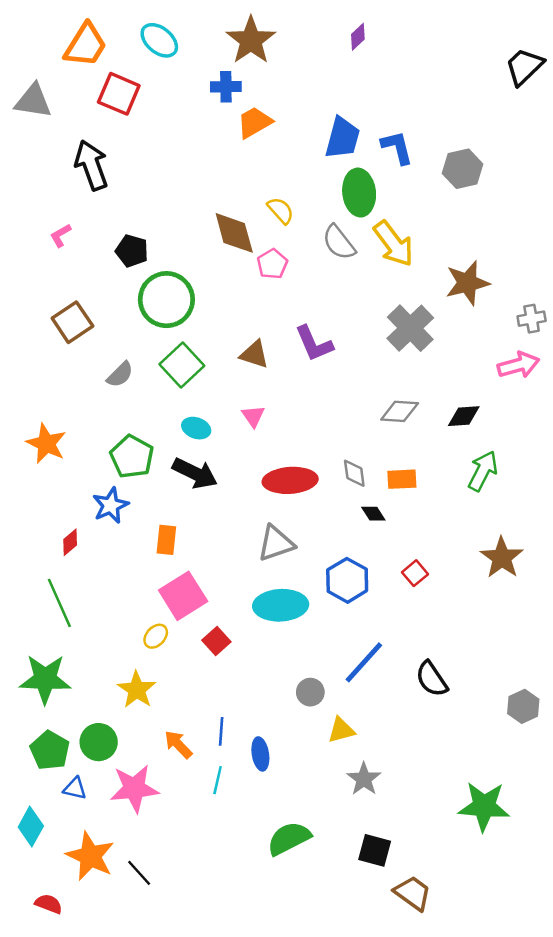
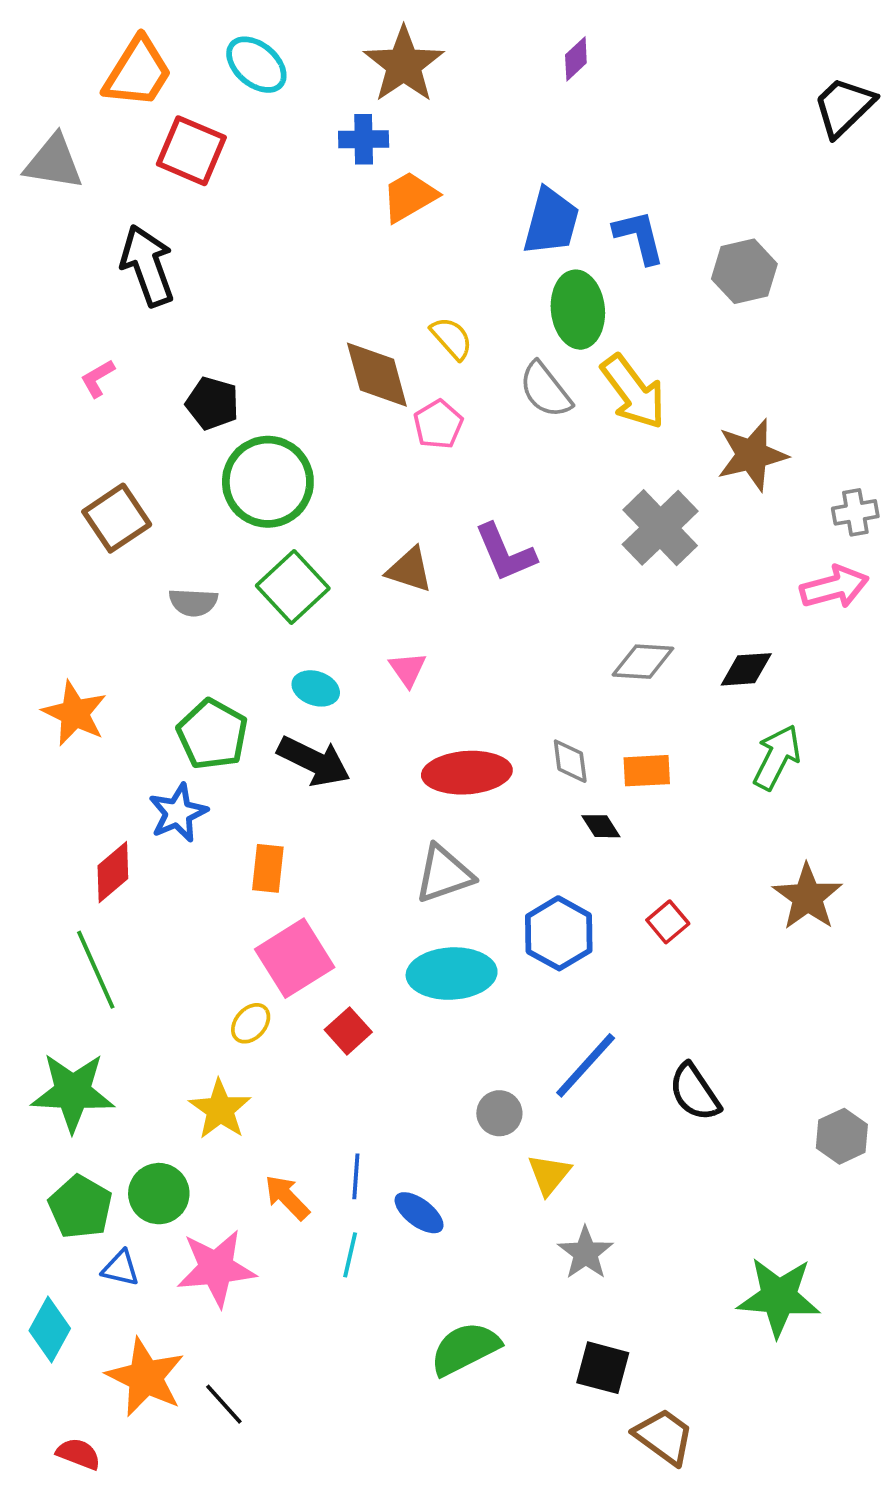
gray semicircle: (120, 375) -> (193, 602), turned 48
red diamond: (70, 542) -> (113, 872), size x1.4
yellow triangle: (341, 730) -> (549, 1174), turned -36
blue ellipse: (260, 754) -> (419, 1213), turned -44

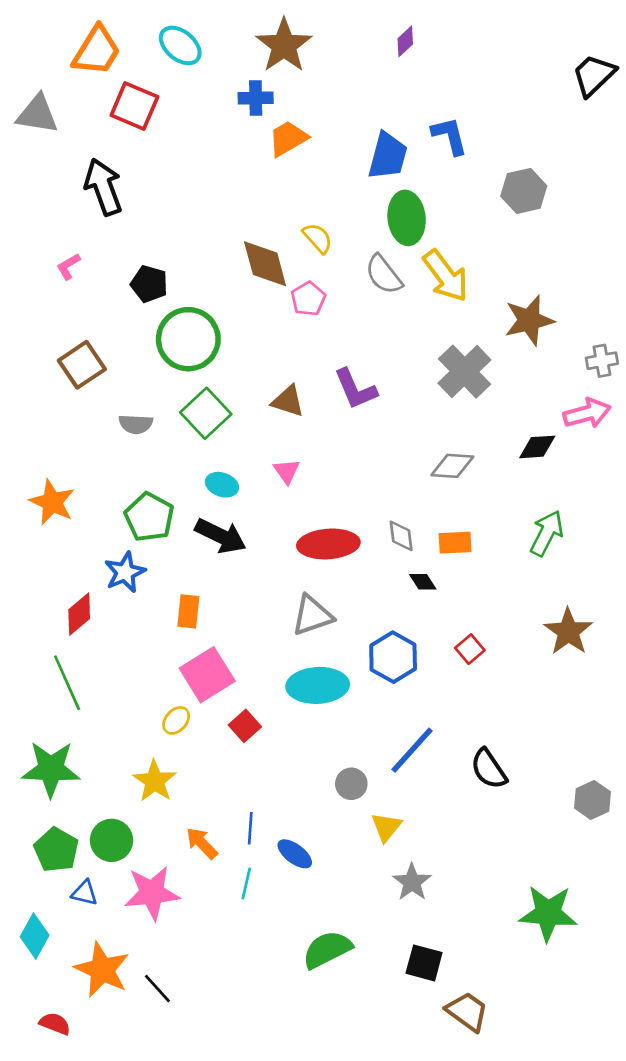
blue L-shape: (639, 237) -> (450, 136), moved
black diamond: (746, 669) -> (537, 447), moved

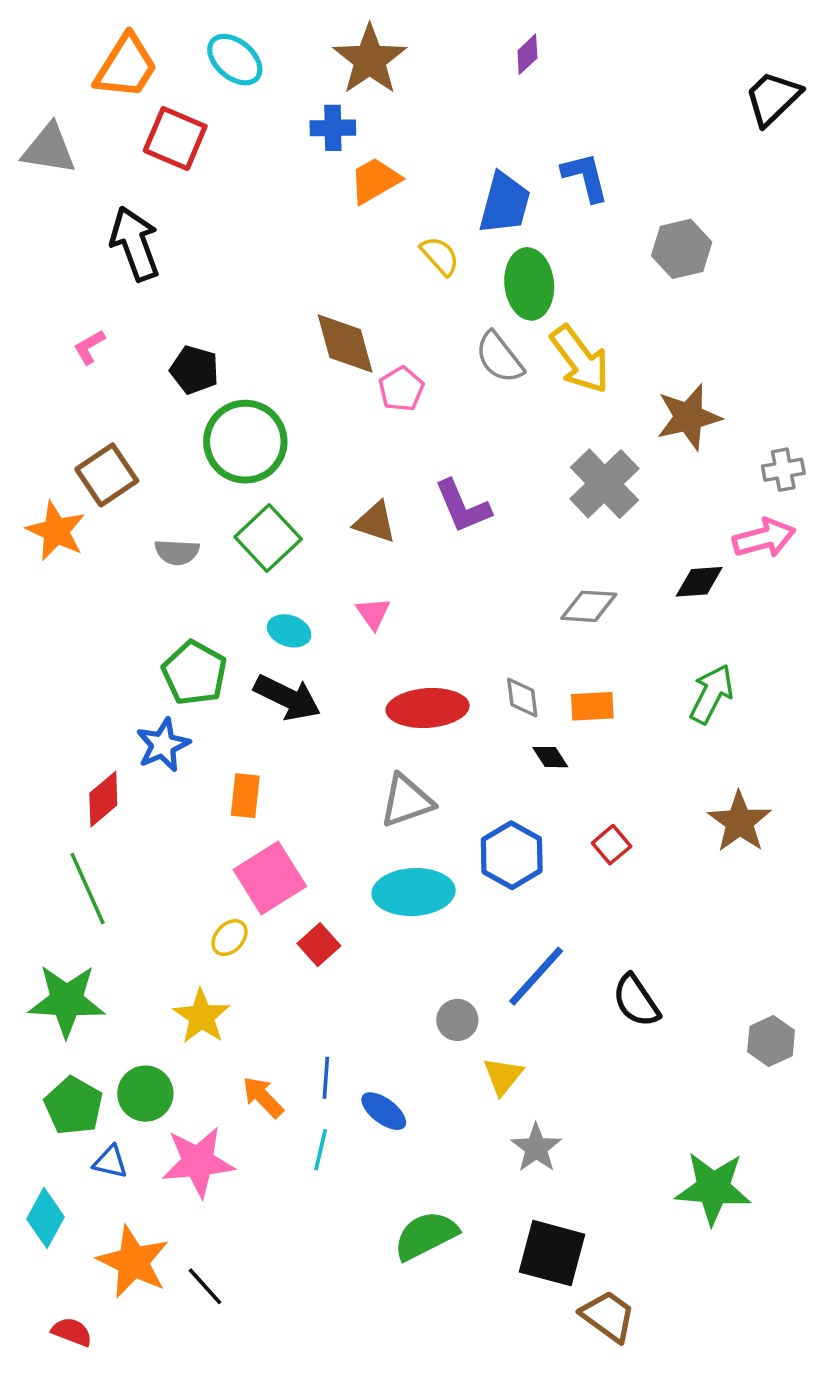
yellow semicircle: (318, 238) -> (440, 256), moved
orange star: (52, 502) -> (56, 531), moved
black square: (424, 963) -> (552, 1253), size x1.4

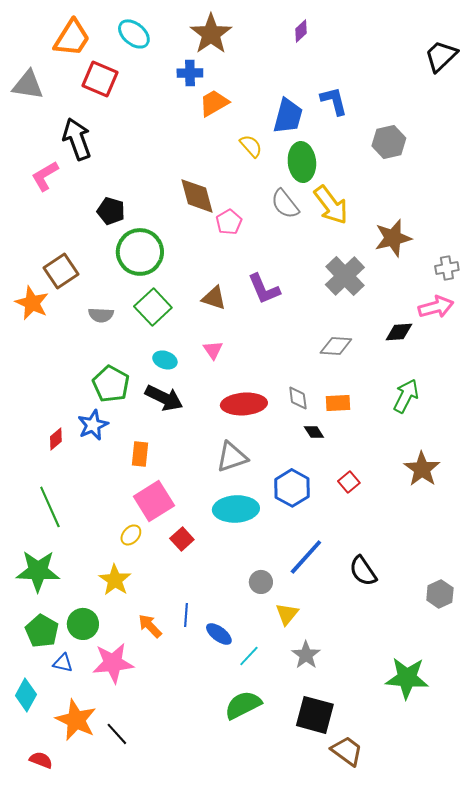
pink L-shape: (89, 347) -> (45, 176), moved, size x1.5
red diamond: (103, 799) -> (56, 439), moved, size x0.7
cyan line: (321, 1150) -> (249, 656), moved, turned 30

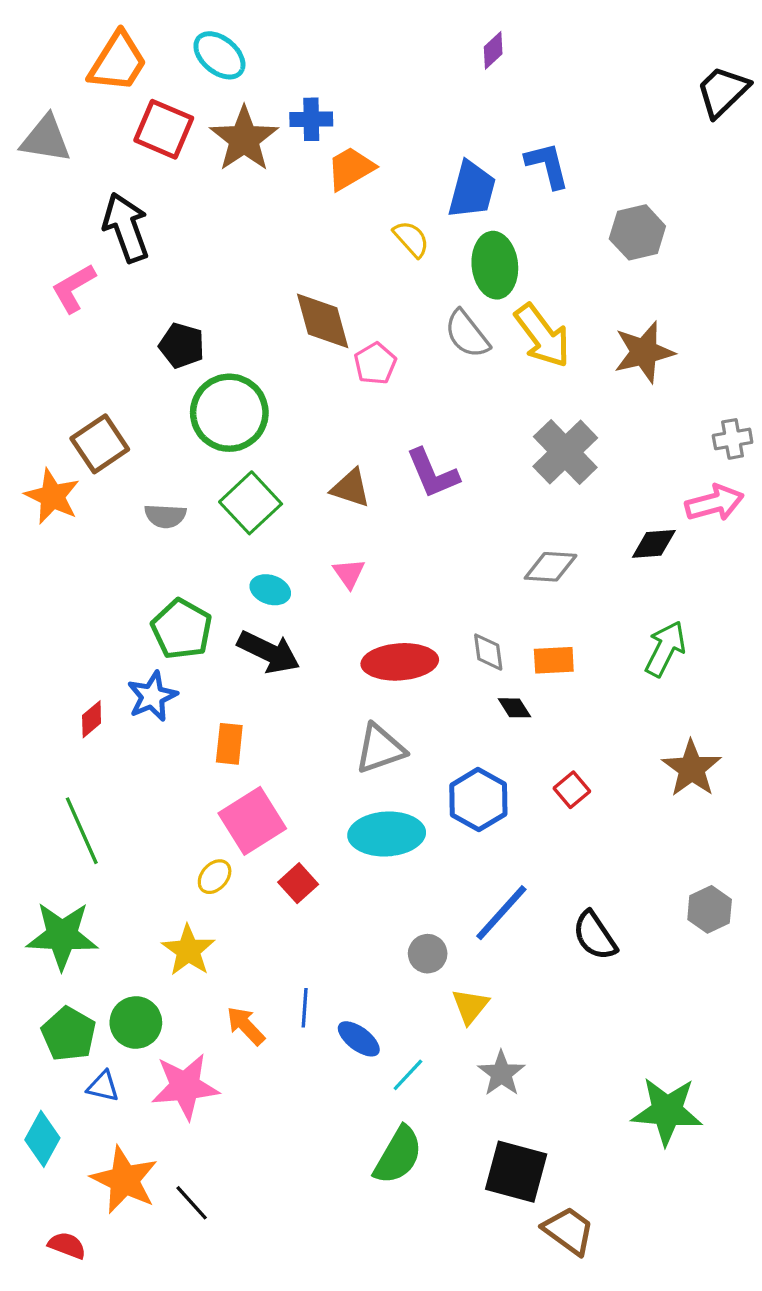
brown star: (211, 34) -> (244, 139), moved
brown star: (393, 238) -> (644, 352), moved
gray hexagon: (440, 594) -> (710, 909), moved
green semicircle: (243, 705) -> (398, 1155), turned 147

